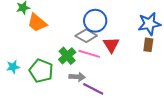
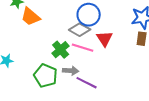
green pentagon: (41, 71) -> (46, 76), moved

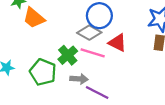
red triangle: (105, 39) -> (117, 43), turned -30
green pentagon: (46, 76) -> (43, 72), moved

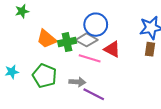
orange trapezoid: (34, 18) -> (47, 39), moved
green cross: (68, 55) -> (67, 42), moved, turned 30

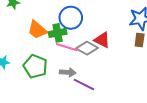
blue circle: (96, 25) -> (71, 18), moved
gray diamond: (87, 40) -> (87, 48), moved
pink line: (90, 58) -> (67, 47), moved

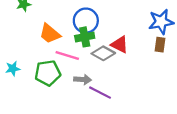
green cross: (58, 33) -> (85, 37), moved
pink line: (67, 47) -> (67, 55), moved
green pentagon: (35, 66) -> (48, 73), turned -30

